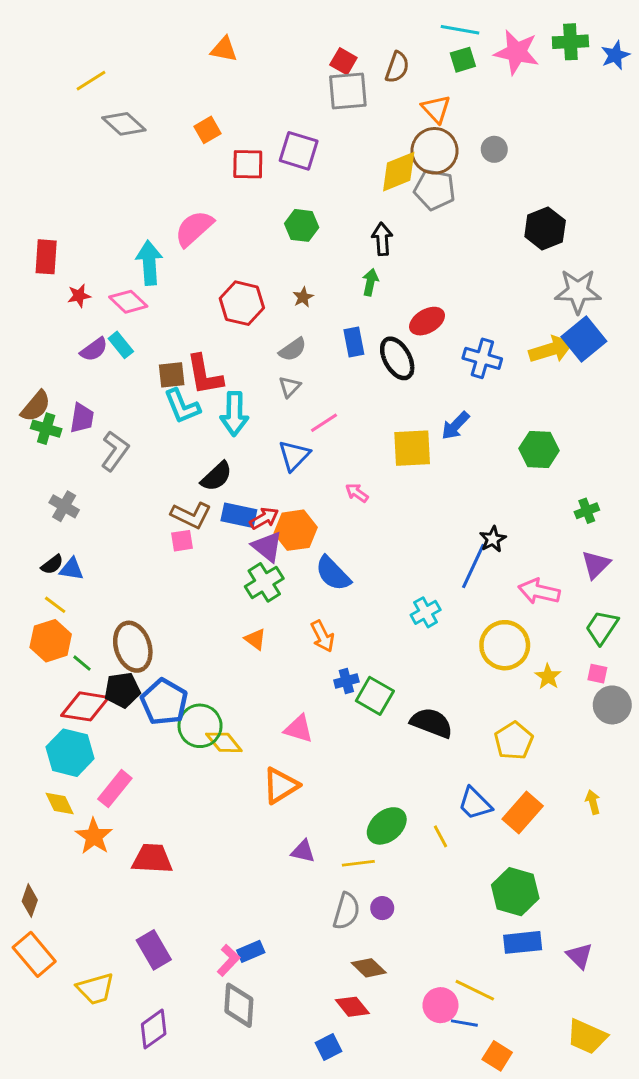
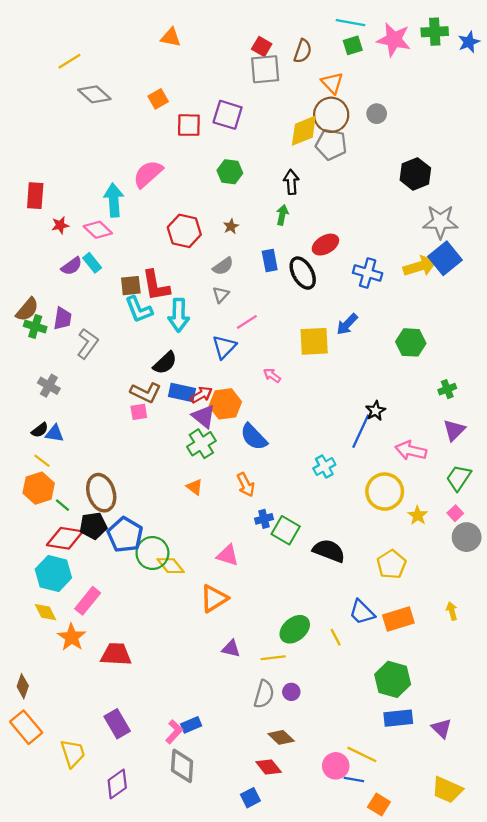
pink square: (597, 674) -> (455, 513), turned 35
orange rectangle: (523, 812) -> (398, 619), turned 32
yellow trapezoid: (95, 989) -> (73, 753), turned -92

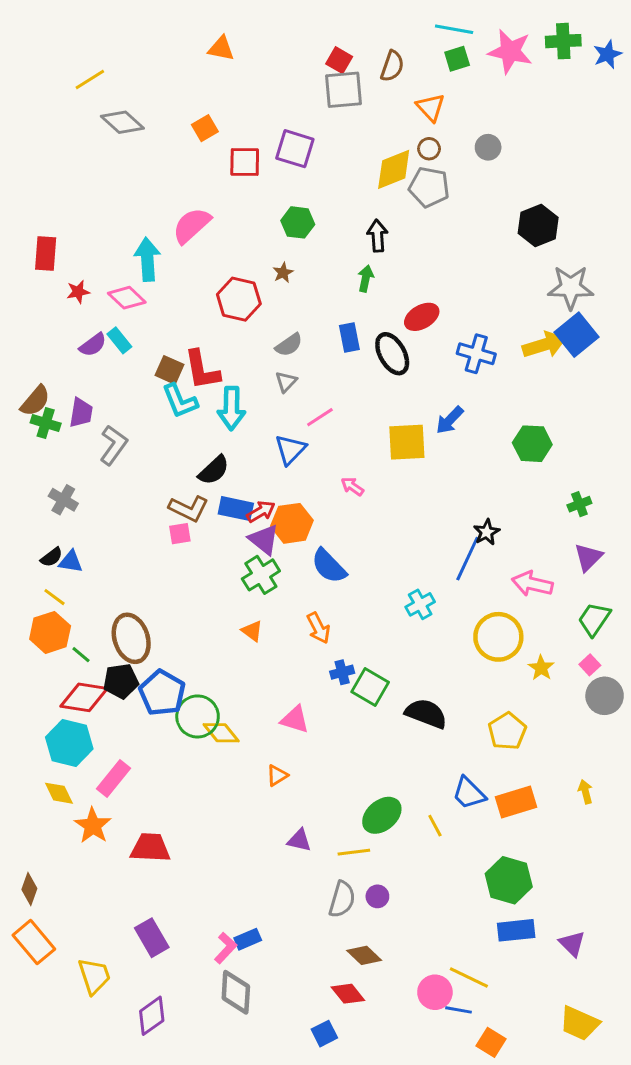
brown circle: (331, 115) -> (429, 149), size x0.5
brown star: (231, 226) -> (283, 273), moved
brown square: (131, 286) -> (170, 370), turned 30
orange triangle: (214, 599) -> (277, 775), size x0.6

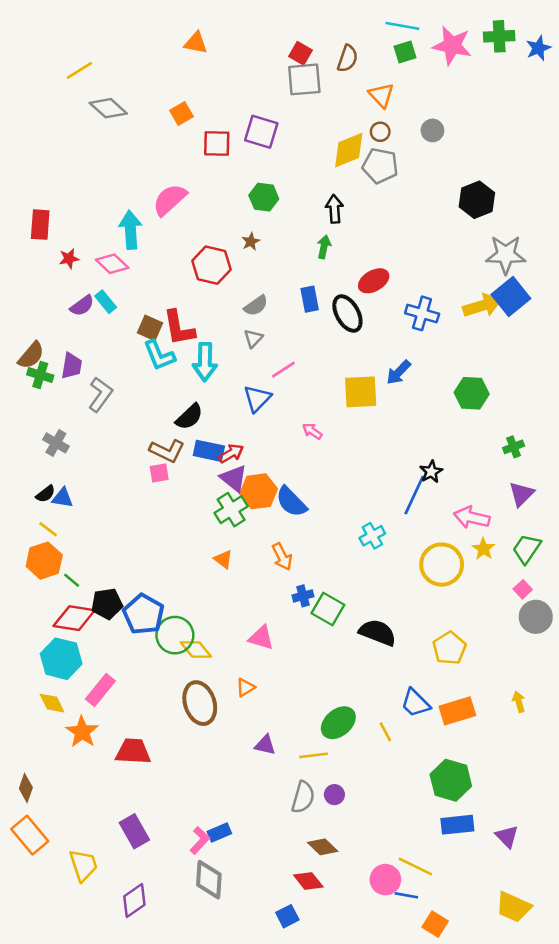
orange hexagon: (292, 523) -> (259, 491), moved
brown ellipse: (131, 638) -> (200, 703), moved
yellow star: (541, 668) -> (483, 549), moved

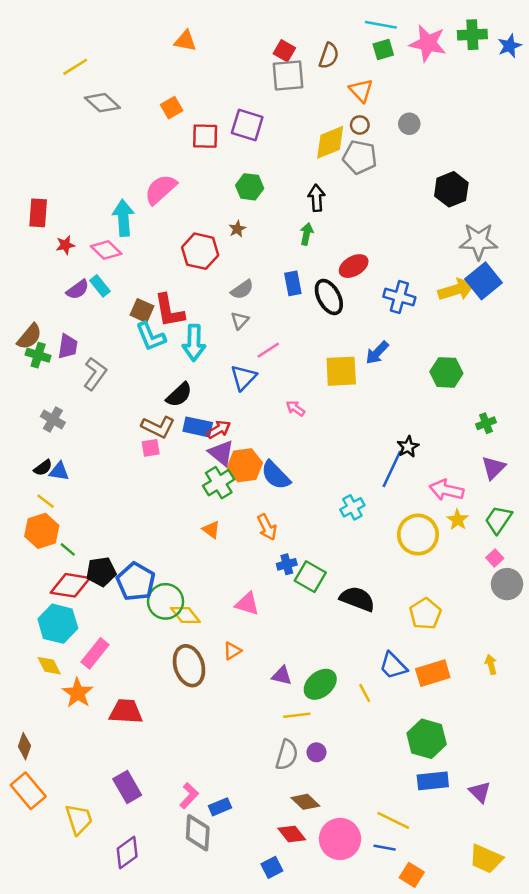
purple triangle: (265, 745) -> (282, 676), moved
blue rectangle: (219, 833) -> (220, 807), moved
pink circle: (385, 880) -> (340, 839), moved, size x1.4

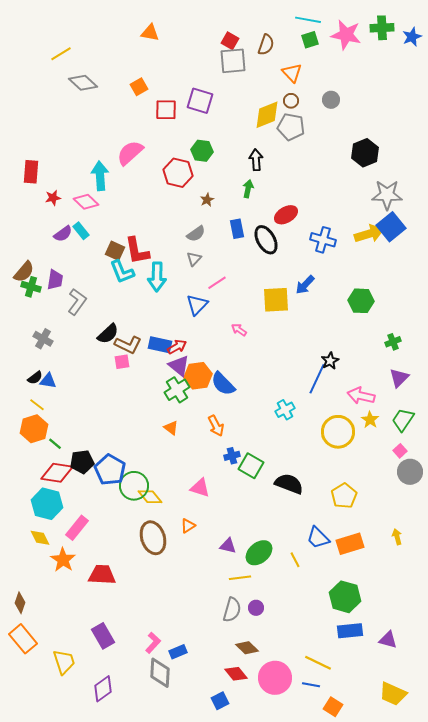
brown star: (237, 229) -> (207, 200), moved
red hexagon: (200, 251) -> (178, 173), moved
black semicircle: (179, 395) -> (108, 334), moved
purple triangle: (480, 792) -> (388, 640), turned -30

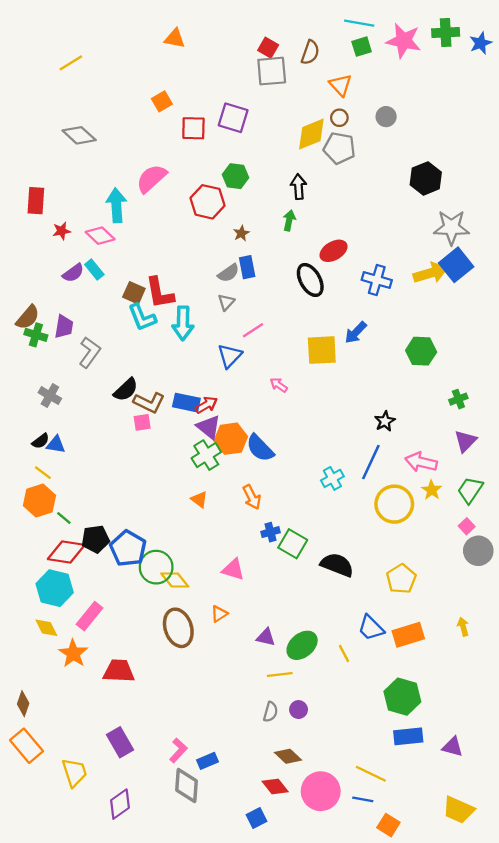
gray diamond: (83, 83) -> (79, 135), moved
blue rectangle: (237, 229) -> (247, 267), moved
blue line: (317, 379) -> (371, 462), moved
gray semicircle: (232, 610) -> (271, 712), size x0.7

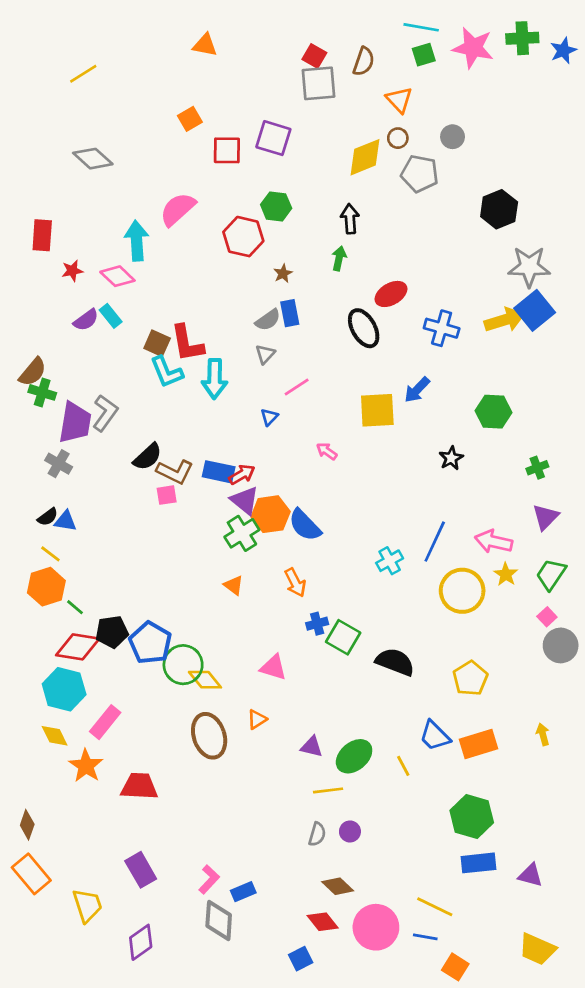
gray pentagon: (339, 148) -> (420, 174), moved
purple trapezoid: (64, 327) -> (75, 423), moved, size x1.5
blue triangle: (230, 356) -> (269, 417), size x0.6
black star: (385, 421) -> (451, 458), moved

